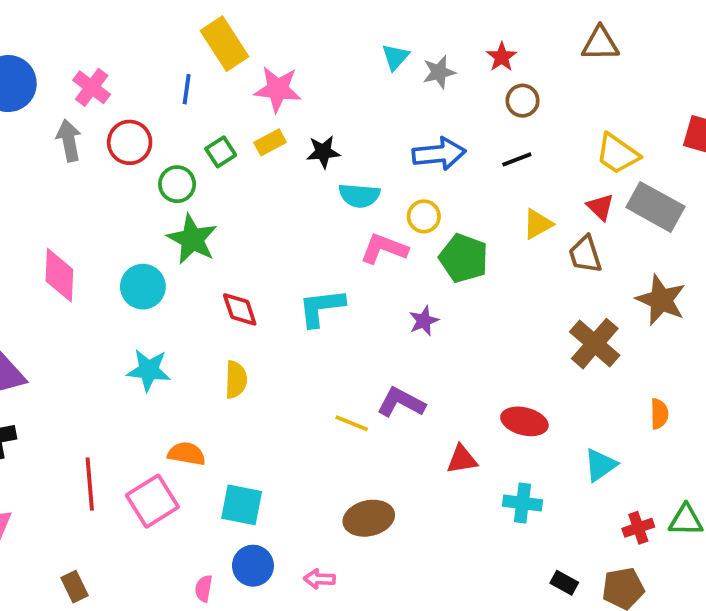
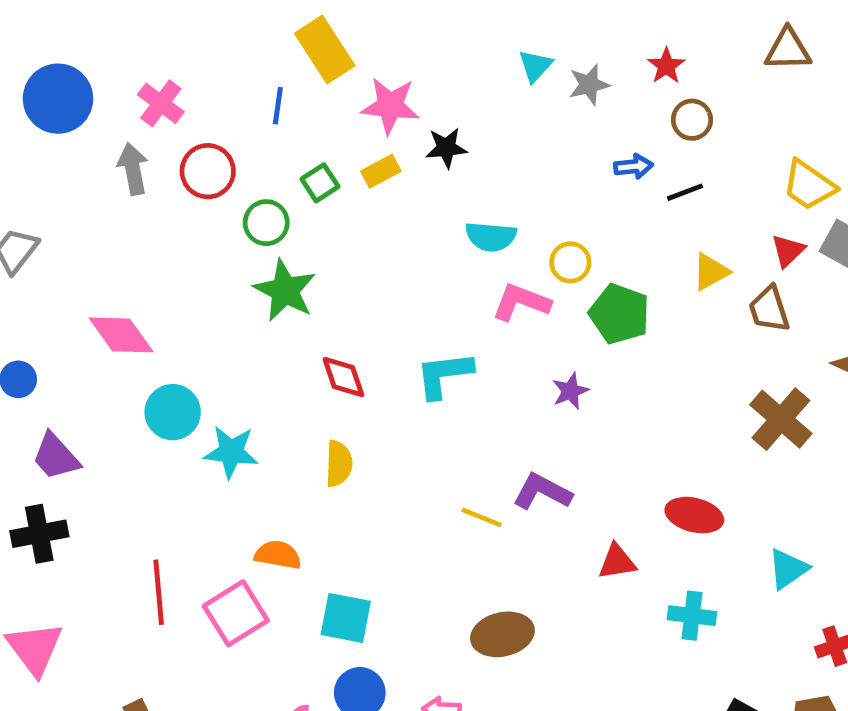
black star: (323, 152) -> (446, 148), moved
blue arrow: (439, 154) -> (633, 166), moved, size x0.6
red triangle: (600, 207) -> (788, 251), turned 32
pink diamond: (59, 275) -> (121, 335), turned -38
cyan circle: (143, 287) -> (173, 412), moved

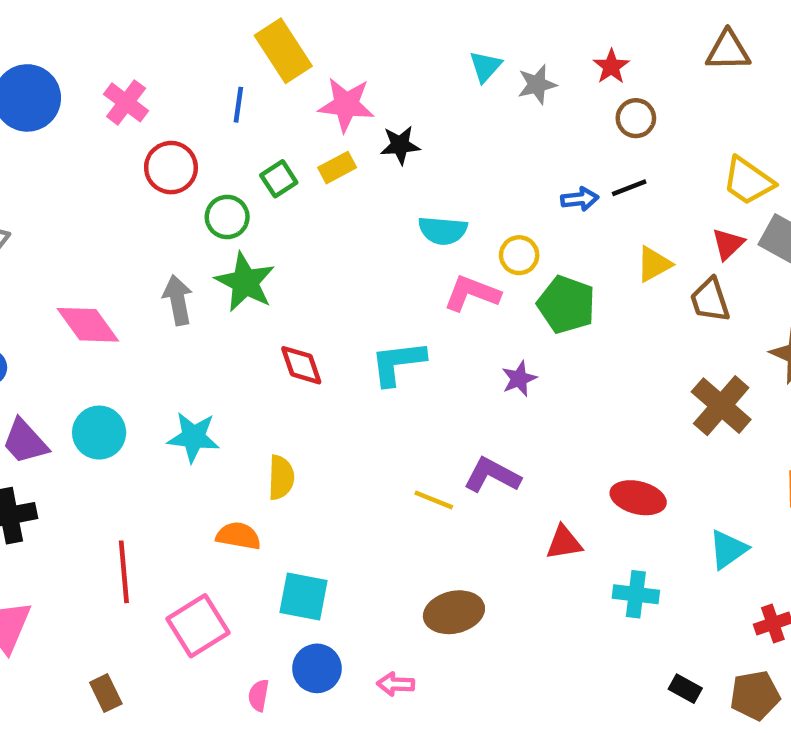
blue arrow: (633, 166) -> (580, 199), moved
gray arrow: (133, 169) -> (178, 300), moved
cyan circle: (173, 412) -> (99, 433), moved
yellow semicircle: (339, 464) -> (281, 477), moved
pink square: (236, 613) -> (198, 626), moved

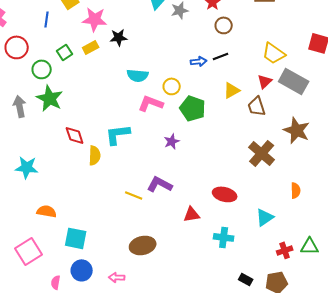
yellow semicircle: (281, 477) -> (95, 155), moved

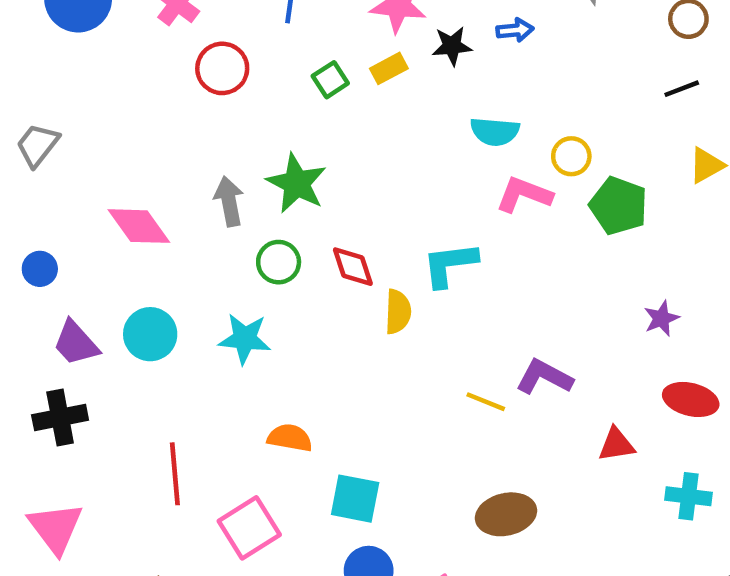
blue arrow: (199, 61) -> (515, 30), moved
green circle: (42, 69) -> (279, 262), moved
purple star: (172, 141) -> (661, 318), moved

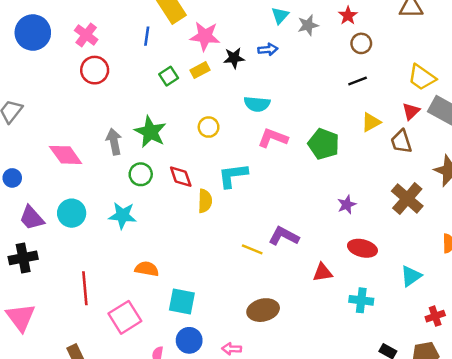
red circle: (222, 68) -> (95, 70), moved
yellow circle: (571, 156) -> (209, 127), moved

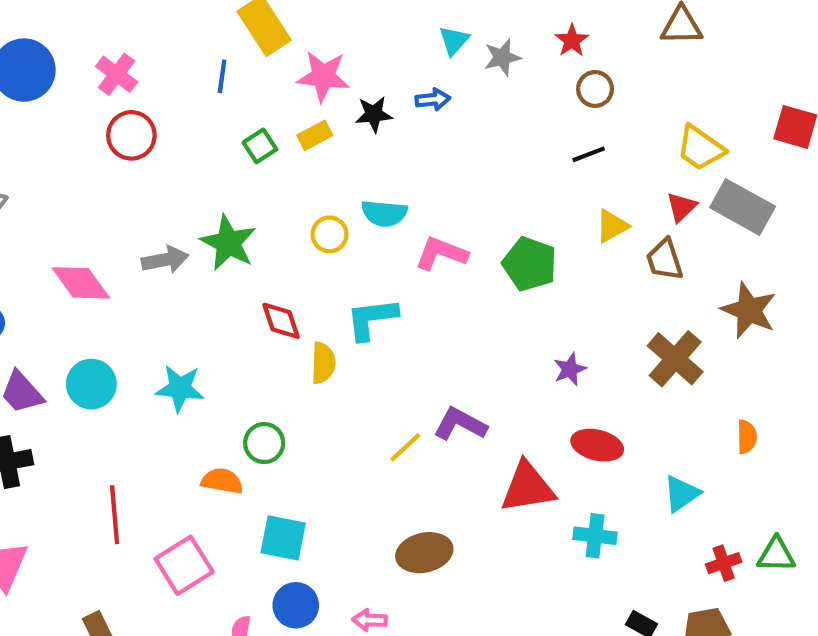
cyan semicircle: (257, 104) -> (384, 213), moved
gray arrow: (114, 142) -> (165, 260), turned 90
green circle: (141, 174) -> (264, 443), moved
yellow line: (252, 249) -> (405, 447), turned -65
red triangle: (322, 272) -> (528, 487), size x1.6

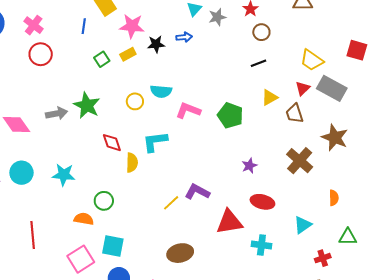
green triangle: (776, 555) -> (348, 237), moved
pink square: (184, 565) -> (81, 259), moved

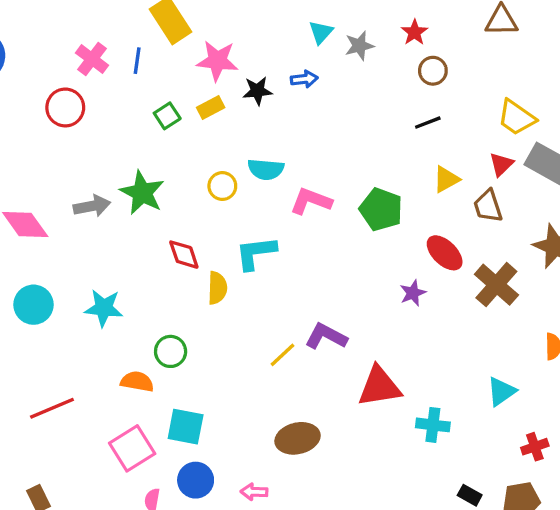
pink cross: (34, 25) -> (92, 59), moved
red ellipse: (262, 202) -> (445, 253), moved, turned 30
red line: (33, 235) -> (52, 408), turned 72

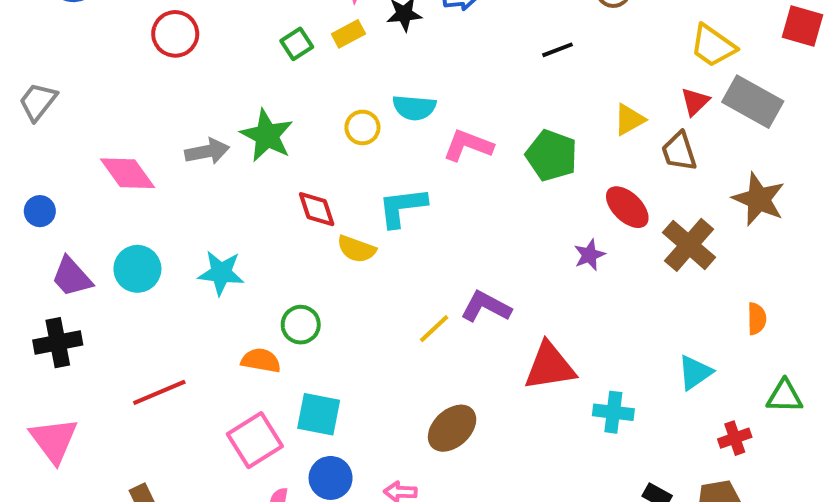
black line: (428, 123) -> (558, 50), moved
yellow semicircle: (217, 288) -> (356, 249), turned 108
brown ellipse: (298, 438) -> (452, 428), turned -30

